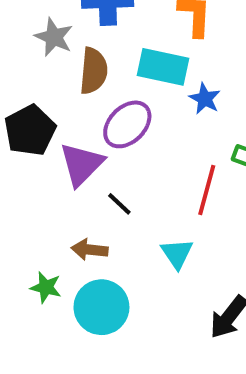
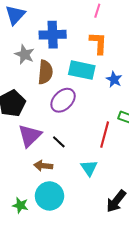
blue star: (205, 99) -> (114, 79), moved
purple triangle: (82, 164) -> (30, 136), moved
green star: (46, 287) -> (20, 205), moved

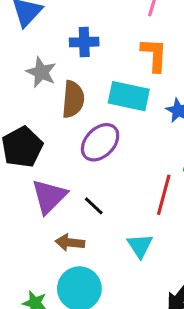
blue cross: (53, 35) -> (84, 42), size x0.7

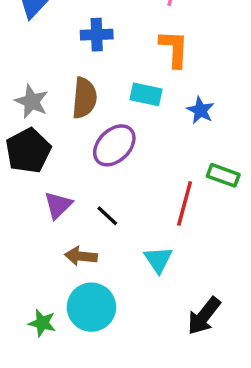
gray star: (41, 72) -> (32, 101), moved
cyan rectangle: (129, 96) -> (146, 94), size x0.7
purple triangle: (49, 196) -> (58, 205), size x0.7

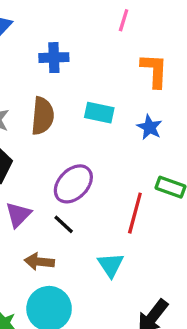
orange L-shape: (174, 49) -> (154, 71), moved
purple ellipse: (114, 145) -> (73, 184), moved

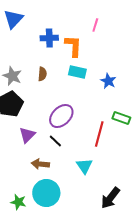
pink line: (124, 20) -> (95, 25), moved
orange L-shape: (154, 71) -> (73, 46), moved
brown semicircle: (43, 116) -> (42, 74), size x0.6

